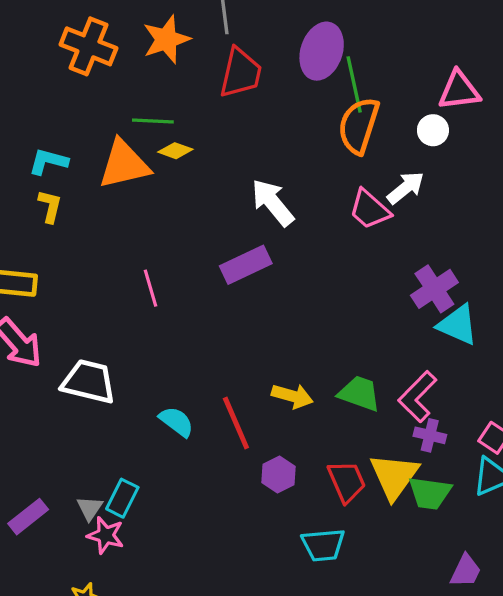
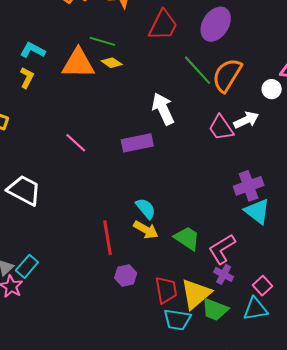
green line: (354, 84) -> (197, 70), moved, turned -44
pink line: (150, 288) -> (76, 143), turned -45
cyan semicircle: (176, 422) -> (146, 209), moved
cyan trapezoid: (323, 545) -> (177, 320), moved

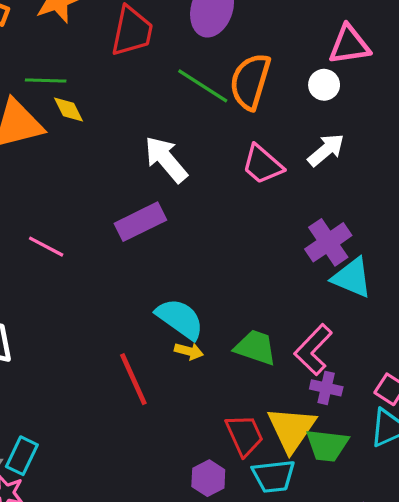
yellow diamond: (112, 63) -> (69, 110), turned 45
white arrow: (246, 120) -> (326, 150), moved
cyan semicircle: (146, 209) -> (180, 319), size x1.4
yellow arrow: (146, 230) -> (189, 351), size x0.7
purple hexagon: (126, 275) -> (208, 478), moved

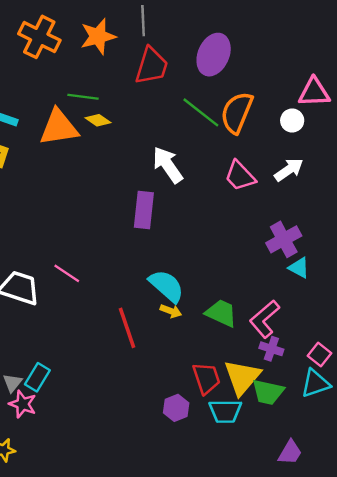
yellow diamond: (69, 110) -> (98, 120), turned -35
purple rectangle: (140, 222) -> (144, 210), turned -63
pink line: (46, 247) -> (67, 273), moved
cyan triangle: (352, 278) -> (299, 268), size x0.7

